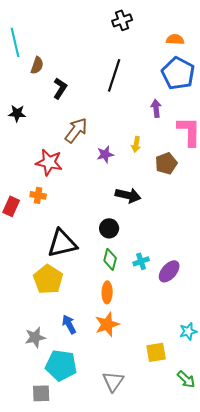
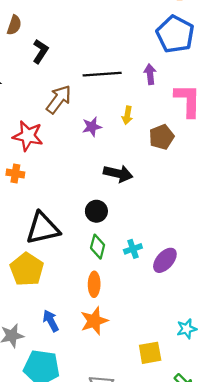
black line: (114, 75) -> (102, 74), moved, turned 68

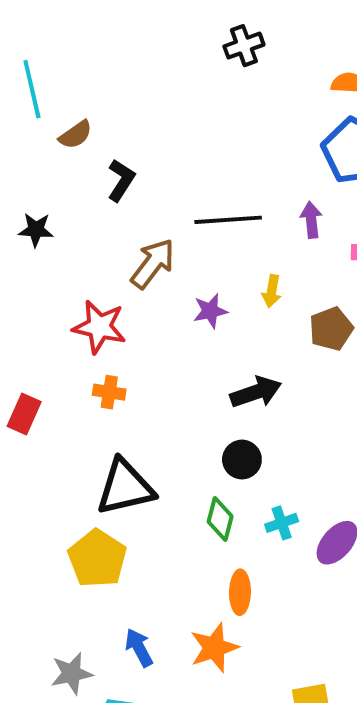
brown semicircle: (14, 25) -> (76, 135), turned 36
orange cross: (15, 174) -> (109, 392), moved
black arrow: (118, 174) -> (256, 392), turned -32
black circle: (96, 211) -> (242, 460), moved
orange ellipse: (94, 284) -> (240, 592), moved

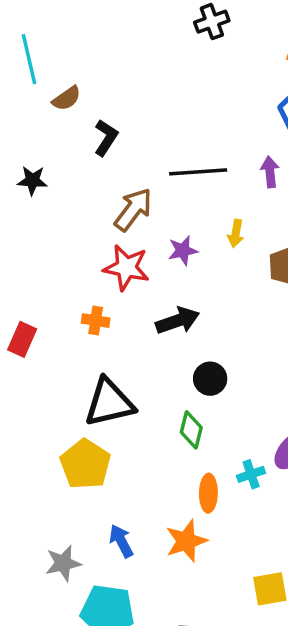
red star: (99, 327) -> (126, 268), moved
black arrow: (256, 392) -> (178, 321), moved
cyan cross: (282, 523) -> (251, 474), moved

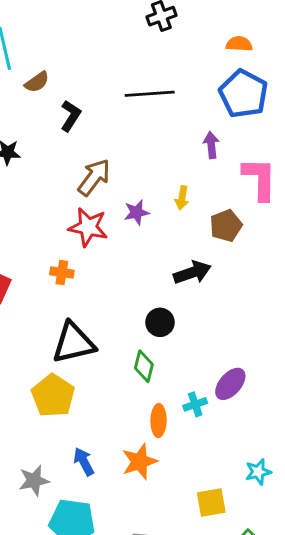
black line: (198, 172) -> (150, 94), moved
black arrow: (178, 321) -> (192, 273), moved

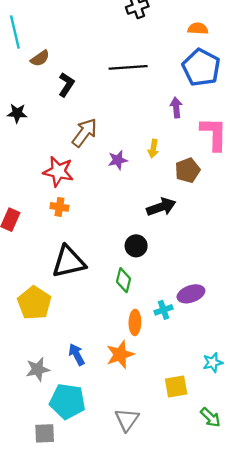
red star: (88, 227) -> (58, 172), moved
purple ellipse: (230, 384) -> (191, 294), turned 30
yellow pentagon: (53, 396) -> (34, 303), moved

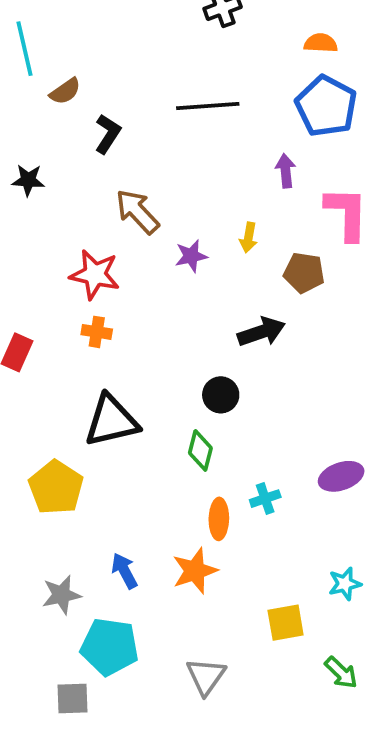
brown arrow: (85, 133) -> (137, 212), turned -80
brown pentagon: (188, 170) -> (304, 273), turned 30
purple ellipse: (191, 294) -> (341, 476), moved

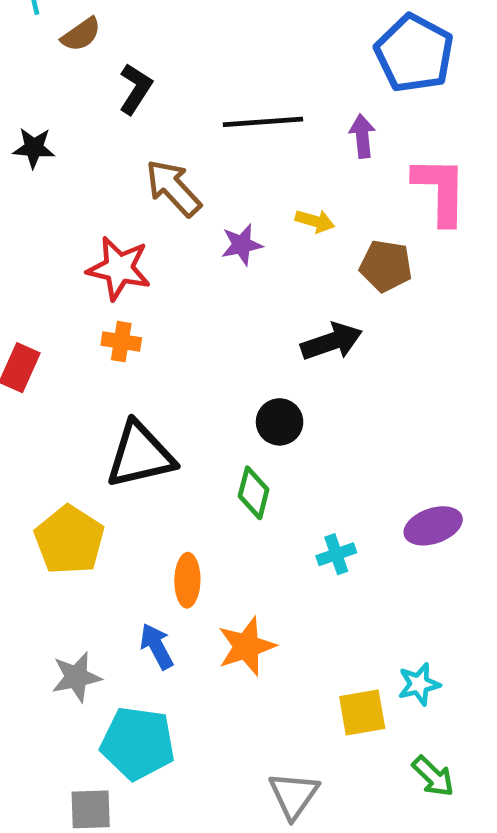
black line: (208, 106) -> (263, 122), moved
yellow arrow: (248, 237) -> (315, 221), turned -84
orange ellipse: (219, 519) -> (187, 580), moved
cyan star: (345, 584) -> (419, 684), moved
gray triangle: (206, 676) -> (294, 795), moved

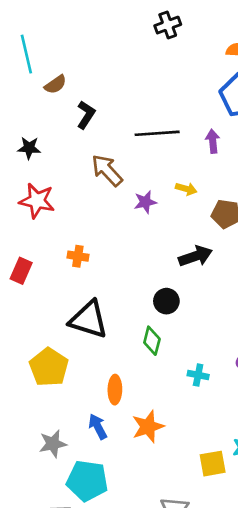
red star: (119, 268) -> (37, 201), moved
black triangle: (140, 455) -> (88, 320), turned 30
cyan cross: (336, 554) -> (198, 375), turned 30

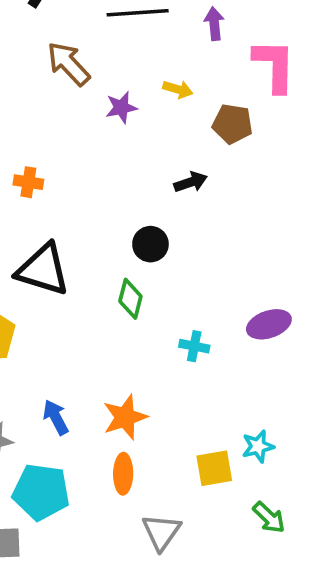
black arrow: (195, 256) -> (191, 182), size x0.7
orange ellipse: (115, 390) -> (123, 474), moved

